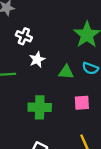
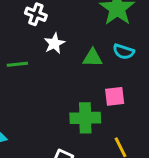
green cross: (40, 107) -> (85, 118), moved

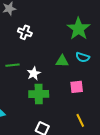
white star: (54, 43) -> (34, 73), moved
green cross: (85, 118) -> (39, 94), moved

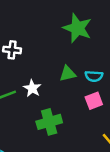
cyan semicircle: (83, 57) -> (94, 76), moved
white star: (34, 73) -> (32, 88), moved

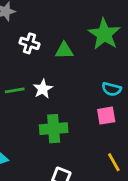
green triangle: (68, 74) -> (64, 51), moved

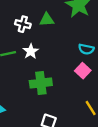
white cross: (29, 43) -> (23, 24), moved
pink square: (106, 116) -> (83, 71), turned -35

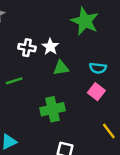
green triangle: (47, 20) -> (61, 68), moved
white star: (31, 51) -> (50, 47), moved

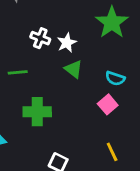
green triangle: (61, 68) -> (74, 69), turned 35
green cross: (53, 109) -> (37, 112), moved

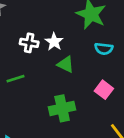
cyan semicircle: (115, 78) -> (104, 49), moved
green cross: (37, 112) -> (62, 108), moved

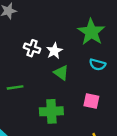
green line: (15, 79) -> (15, 87), moved
pink square: (104, 90) -> (91, 101), turned -35

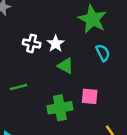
cyan semicircle: (97, 65) -> (103, 53), turned -126
pink square: (91, 101) -> (90, 96), moved

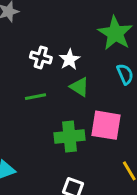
green line: (18, 87) -> (36, 97), moved
pink square: (90, 96) -> (106, 125), size x1.5

